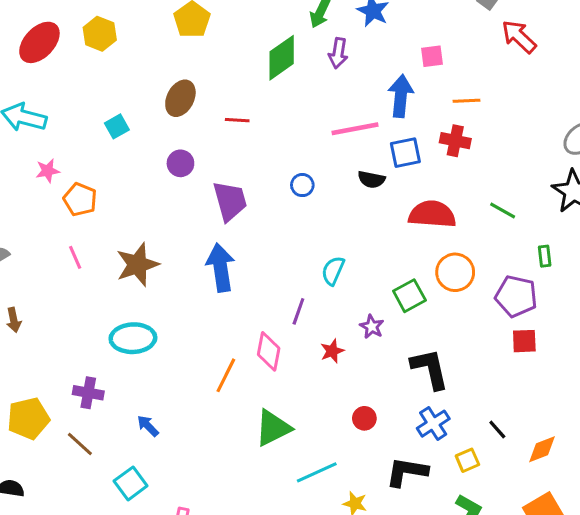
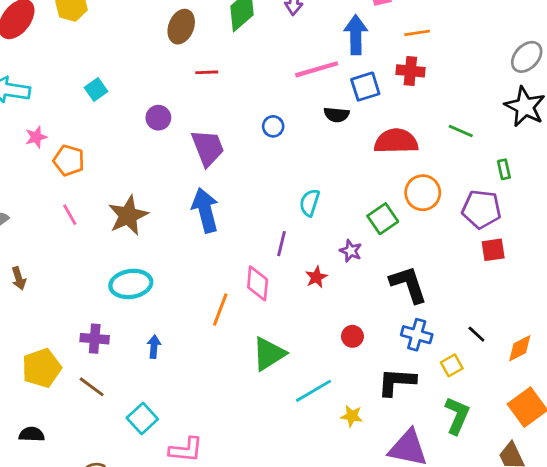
brown ellipse: (180, 98) -> (181, 27), moved
blue cross: (433, 424) -> (417, 335), turned -36
blue arrow: (148, 426) -> (154, 347), moved, turned 55

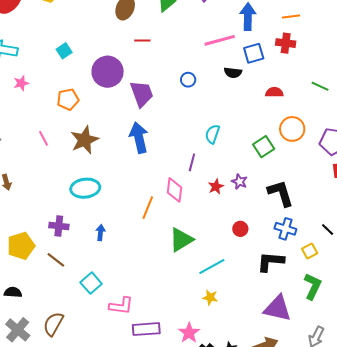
purple circle: (158, 118) -> (108, 72), size x1.8
red semicircle: (396, 141) -> (274, 92), size x0.6
orange pentagon: (69, 160) -> (68, 99), moved, turned -30
purple star: (351, 251) -> (239, 182), moved
yellow star: (352, 416) -> (210, 297), moved

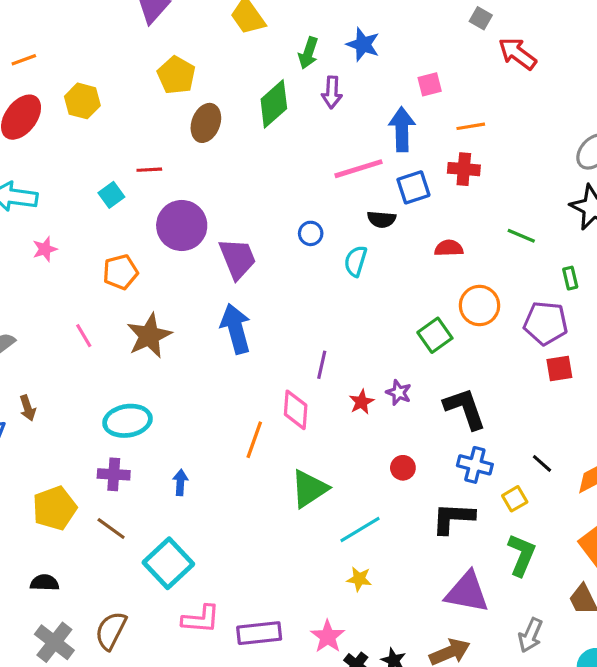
red line: (142, 41) -> (149, 170), moved
cyan semicircle: (212, 134) -> (356, 261), moved
cyan ellipse: (85, 188) -> (127, 421), moved
cyan square: (91, 283) -> (168, 563), size x1.4
pink L-shape: (121, 306) -> (201, 619), moved

